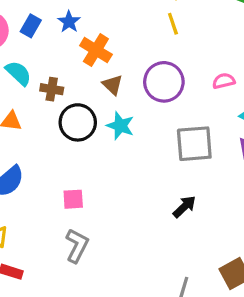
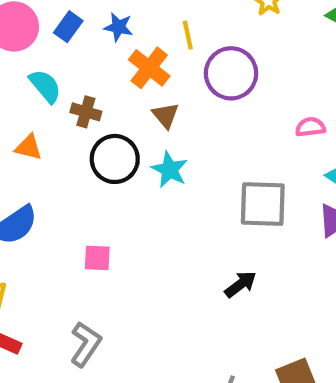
blue star: (69, 22) -> (119, 27), turned -30
yellow line: (173, 24) -> (188, 35), moved
purple circle: (164, 82) -> (231, 73), moved
gray L-shape: (77, 246) -> (86, 344), moved

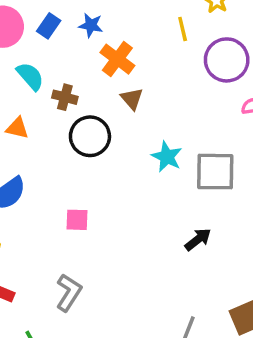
yellow line: (188, 35) -> (183, 29), moved
purple circle: (231, 73) -> (227, 60), moved
cyan star: (170, 170) -> (167, 157), moved

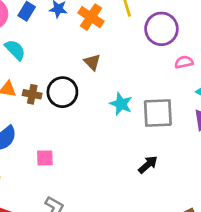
orange cross: (117, 59) -> (91, 17), moved
brown cross: (65, 97) -> (32, 94), moved
pink square: (77, 220) -> (45, 158), moved

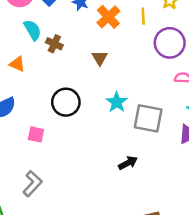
black circle: (62, 92) -> (66, 102), moved
brown cross: (32, 94) -> (54, 44), moved

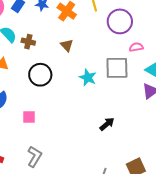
black circle: (66, 102) -> (40, 75), moved
gray square: (148, 118) -> (117, 68), moved

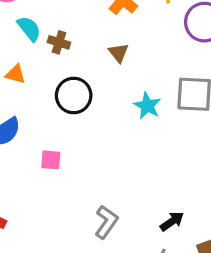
black arrow: (107, 124) -> (172, 221), moved
gray L-shape: (35, 157) -> (106, 222), moved

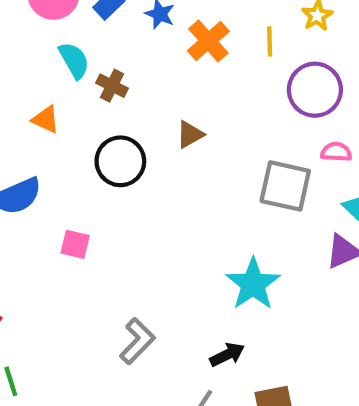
brown triangle: (119, 53) -> (190, 135), moved, turned 30
cyan star: (147, 106) -> (253, 284), moved, size x1.4

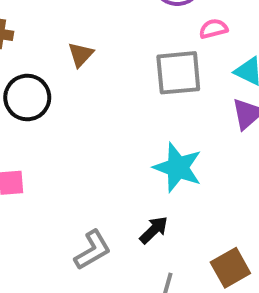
gray L-shape: (137, 341) -> (93, 250), turned 33
black arrow: (227, 355) -> (154, 230), moved

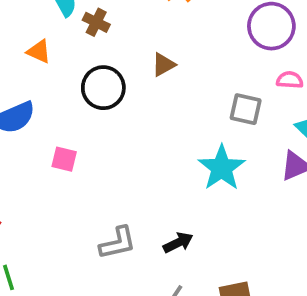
gray square: (178, 73) -> (246, 109), size x0.7
cyan star: (178, 168) -> (222, 168), moved

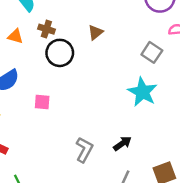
brown cross: (96, 22) -> (46, 29), moved
gray square: (246, 109) -> (152, 52), turned 30
gray L-shape: (118, 243) -> (84, 150), turned -40

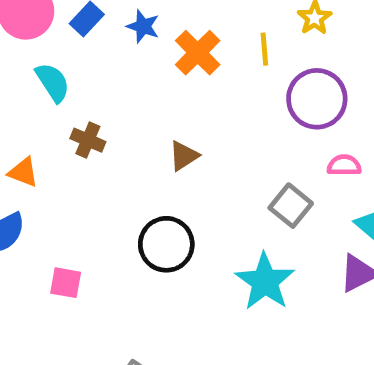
orange triangle: (15, 36) -> (23, 172), moved
black circle: (60, 53) -> (166, 244), moved

